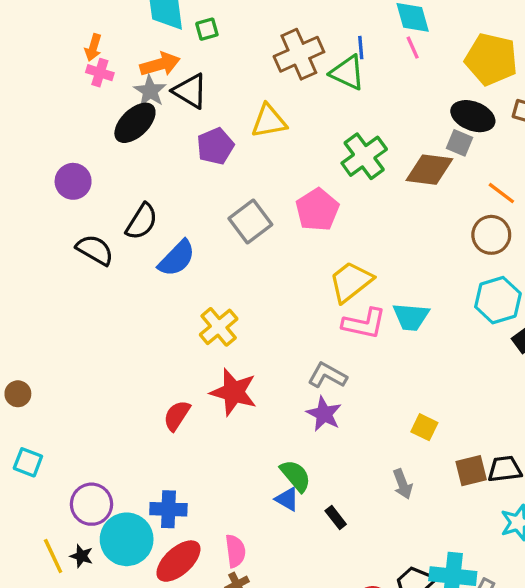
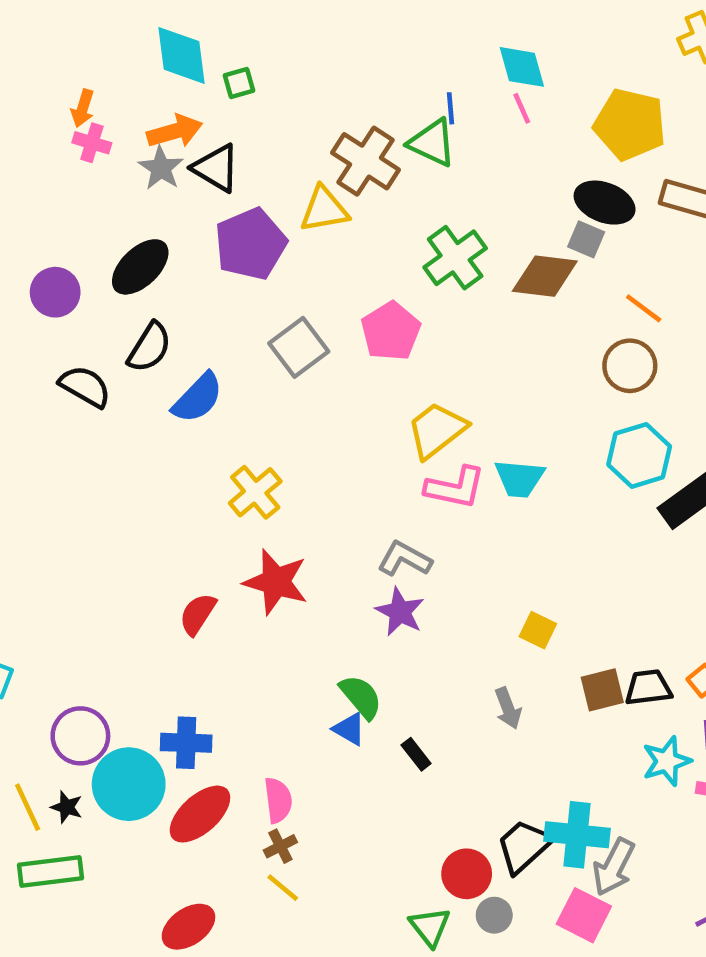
brown cross: (299, 54) -> (365, 161), moved, turned -33
black ellipse: (135, 123) -> (140, 267), moved
purple pentagon: (215, 146) -> (251, 244), size x1.4

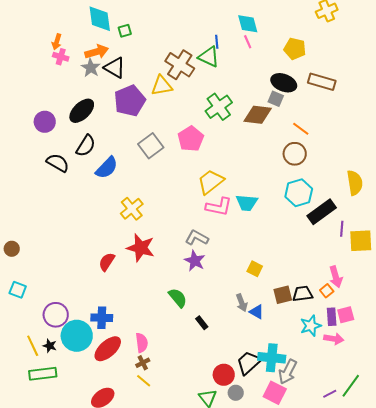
yellow pentagon: (630, 124) -> (295, 49), size x0.7
blue triangle: (349, 729) -> (257, 312), moved

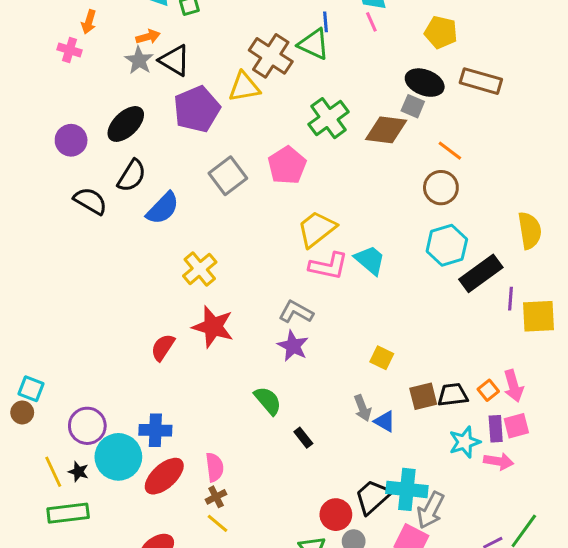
orange arrow: (97, 52) -> (148, 37), size x0.7
pink cross: (61, 57) -> (70, 50), moved
cyan trapezoid: (247, 203) -> (370, 260), turned -145
brown circle: (12, 249) -> (22, 412), moved
pink arrow: (336, 277) -> (513, 386), moved

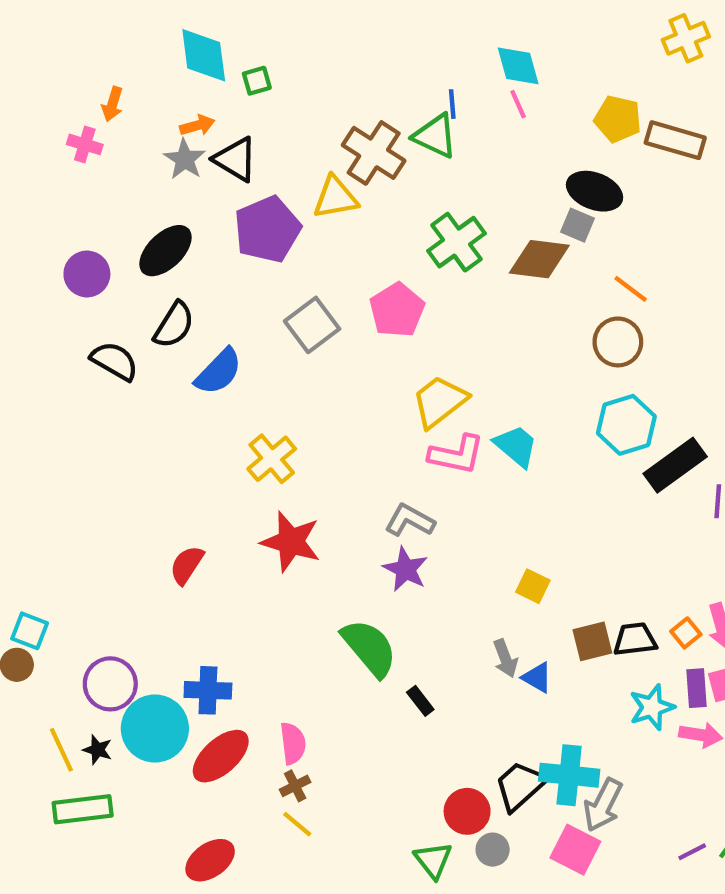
brown rectangle: (481, 81) -> (675, 140), moved
red semicircle: (163, 347) -> (187, 565), moved
green semicircle: (268, 401) -> (369, 648), size x1.4

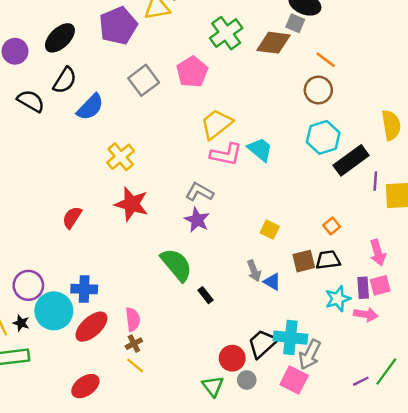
orange square: (686, 633) -> (332, 226), moved

